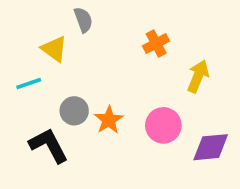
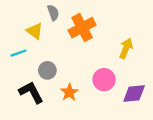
orange cross: (156, 43) -> (82, 28), moved, size x1.6
orange star: (109, 120) -> (69, 92), moved

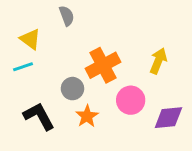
orange cross: (82, 28) -> (103, 65), moved
yellow triangle: (35, 31) -> (30, 39), moved
gray circle: (47, 70) -> (72, 89), moved

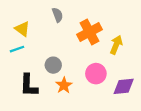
gray semicircle: (67, 16) -> (58, 15), moved
orange cross: (103, 65) -> (90, 32), moved
black L-shape: (39, 116) -> (29, 85), turned -150

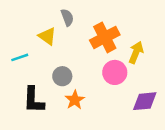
yellow triangle: (22, 29) -> (47, 36), moved
pink circle: (96, 74) -> (115, 72), moved

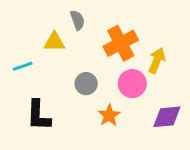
yellow triangle: (47, 36) -> (54, 42), turned -36
gray circle: (62, 76) -> (86, 84), moved
orange star: (75, 100) -> (109, 115), moved

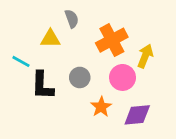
cyan line: (23, 66) -> (21, 61), turned 48
black L-shape: (38, 115) -> (42, 85), moved
purple diamond: (167, 117) -> (137, 115), moved

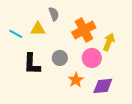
cyan line: (21, 61) -> (16, 34), moved

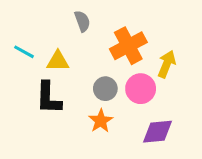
yellow triangle: (38, 29) -> (58, 61), moved
gray circle: (60, 58) -> (105, 89), moved
orange star: (76, 80) -> (101, 121), moved

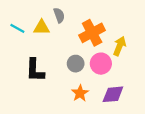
cyan line: (24, 52) -> (17, 28), moved
yellow triangle: (58, 61) -> (42, 27), moved
orange star: (101, 121) -> (80, 93), moved

